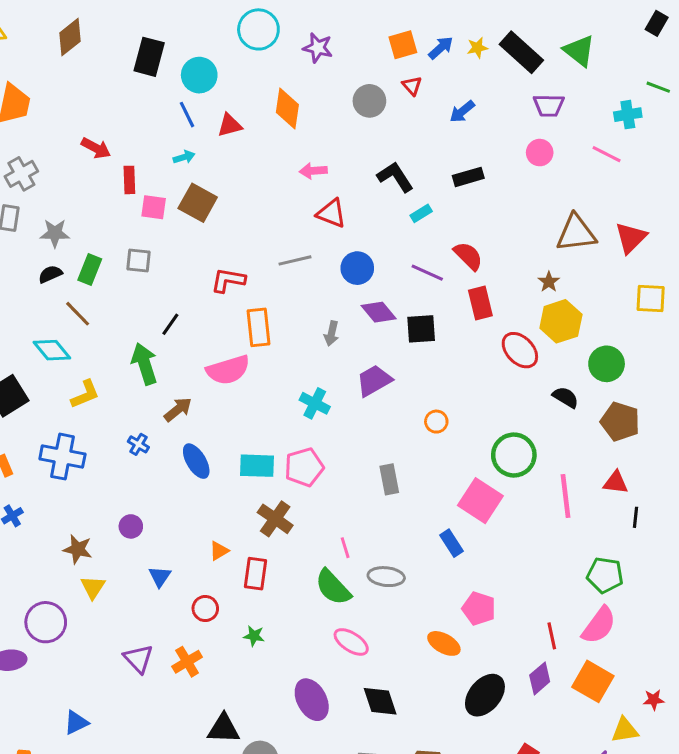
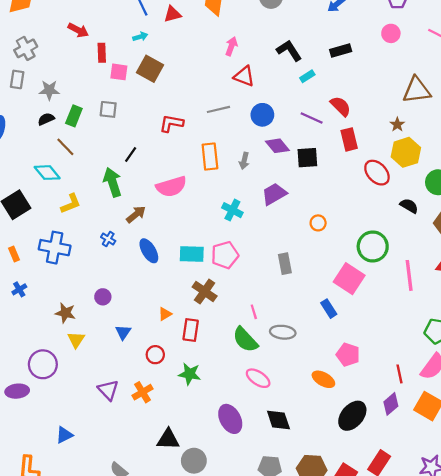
pink arrow: (313, 171) -> (231, 46), turned 114
orange rectangle: (258, 327) -> (210, 157), moved
green star: (254, 636) -> (190, 374), size x1.5

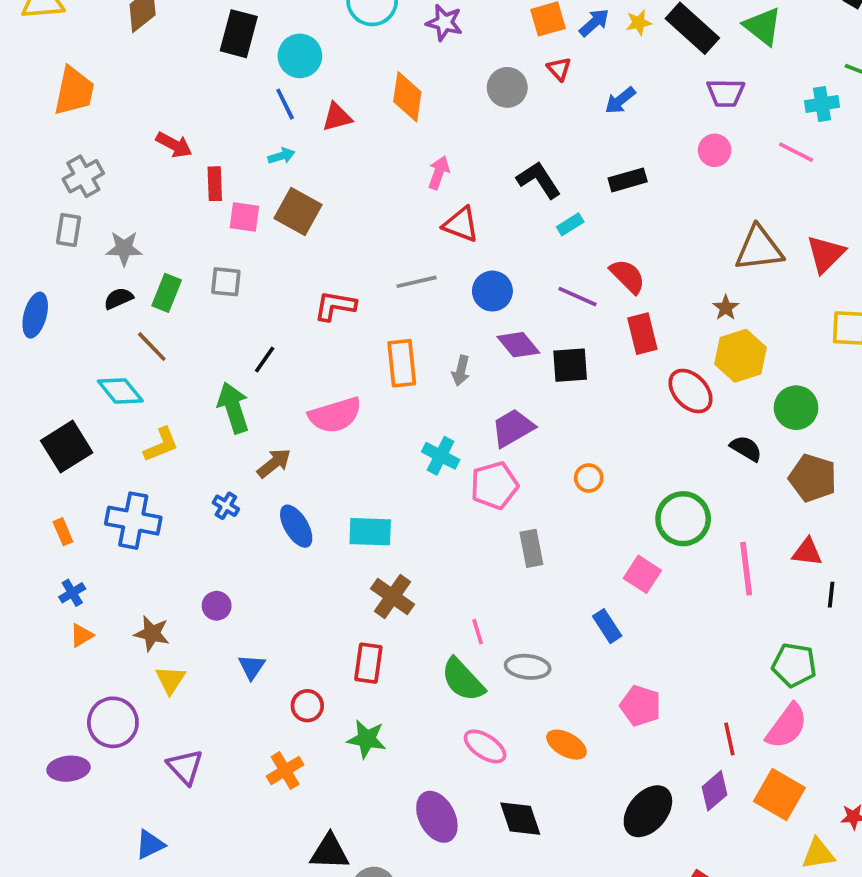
pink pentagon: (225, 255) -> (494, 485), moved
pink square: (349, 279) -> (642, 574), size x0.7
orange triangle: (165, 314) -> (81, 635), moved
orange ellipse: (323, 379) -> (566, 745), moved
purple triangle: (108, 390) -> (185, 767), moved

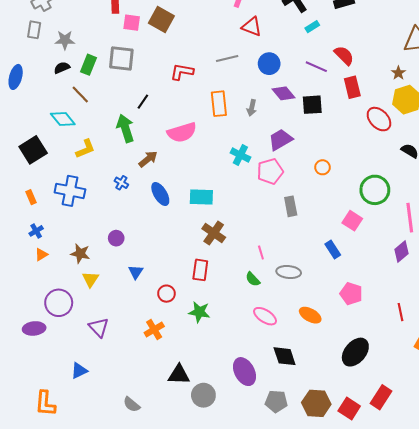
gray square: (226, 282) -> (121, 59), size x1.5
green semicircle: (463, 680) -> (253, 279), size x0.6
purple diamond: (715, 791) -> (402, 251), moved
purple ellipse: (437, 817) -> (244, 372), moved

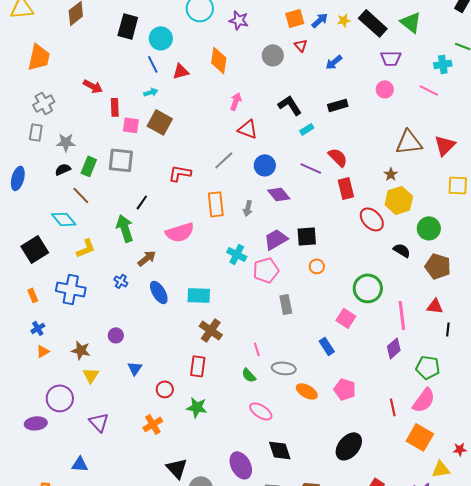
gray line: (227, 59) -> (224, 160), turned -30
black square: (312, 105) -> (307, 236), moved
orange ellipse: (310, 315) -> (307, 391), moved
blue triangle: (79, 371) -> (80, 464), turned 30
black triangle: (179, 375) -> (177, 468), turned 45

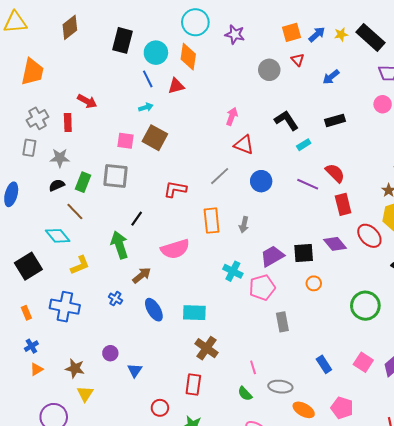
orange diamond: (219, 60) -> (188, 57), moved
red rectangle: (115, 107) -> (68, 122), moved
purple diamond: (279, 194) -> (335, 244), moved
pink square: (346, 318) -> (363, 362), moved
blue triangle: (135, 368) -> (135, 370), moved

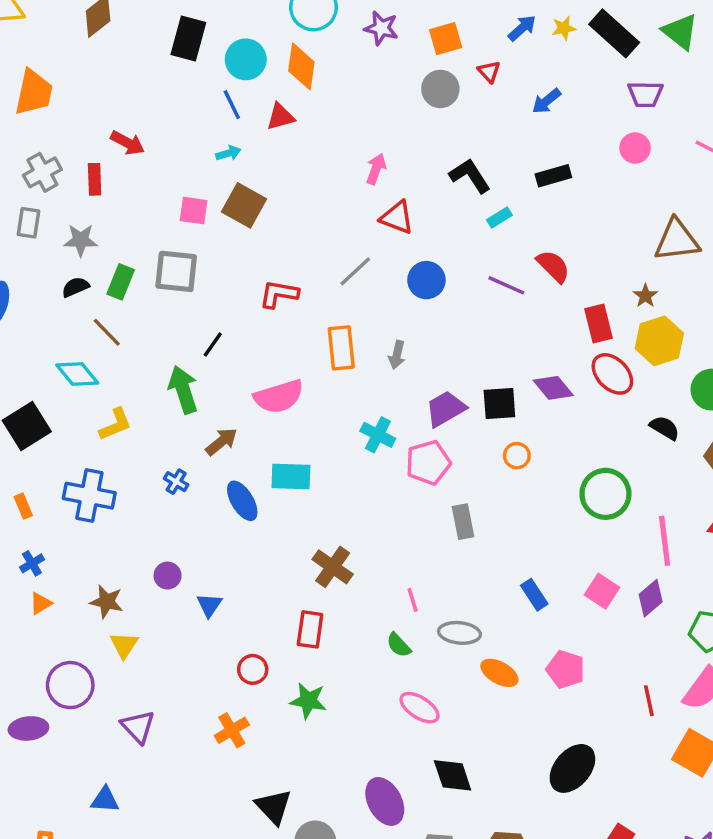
orange square: (292, 32) -> (446, 39), moved
red rectangle: (343, 204) -> (599, 324), moved
cyan rectangle: (194, 313) -> (291, 476), moved

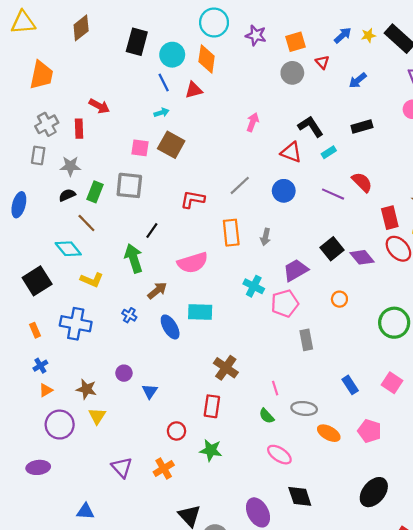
red triangle: (397, 218) -> (291, 152), moved
black square: (499, 403) -> (332, 249), moved, turned -35
yellow L-shape: (115, 424) -> (92, 280), turned 45
purple circle: (70, 685) -> (60, 425), moved
purple triangle: (138, 727) -> (122, 467), moved

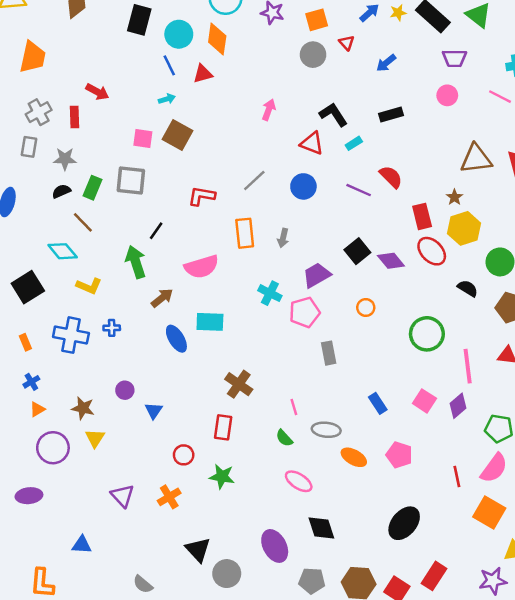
blue cross: (129, 315) -> (112, 328), moved, turned -32

